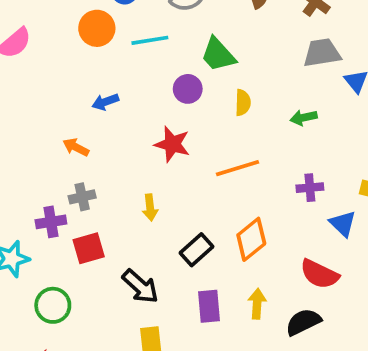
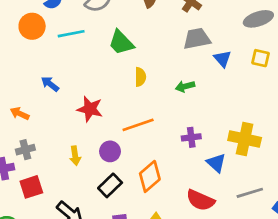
purple circle: (188, 89) -> (110, 151), moved
blue arrow: (105, 102) -> (50, 84), moved, turned 60

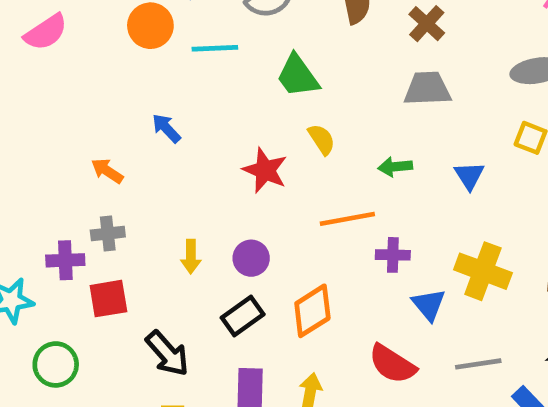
blue triangle: (222, 59) -> (469, 176), moved
yellow semicircle: (140, 77) -> (322, 139), turned -42
red star: (90, 109) -> (265, 170), moved
orange line: (138, 125) -> (347, 219), moved

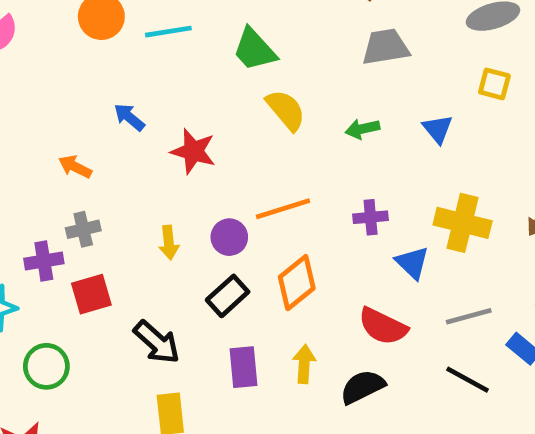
yellow semicircle: (322, 139) -> (286, 110), size x1.4
red star: (265, 170) -> (193, 151), moved
orange line: (347, 219) -> (283, 209), moved

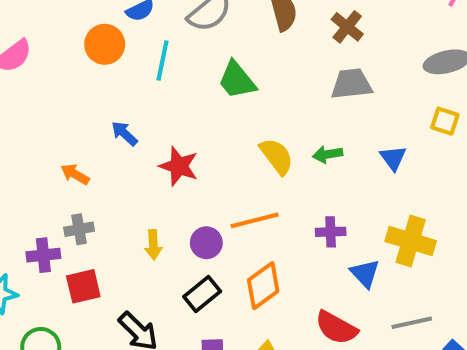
cyan line: (168, 32) -> (163, 60), turned -72
yellow semicircle: (286, 110) -> (277, 156), moved

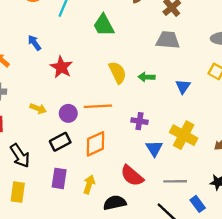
yellow arrow: (153, 245) -> (38, 109), turned -77

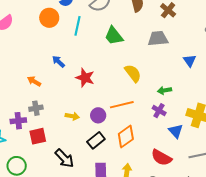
gray trapezoid: (168, 40) -> (158, 39), moved
green arrow: (146, 77) -> (164, 90), moved
blue triangle: (183, 86) -> (190, 61), moved
purple cross: (139, 121) -> (159, 111), turned 32

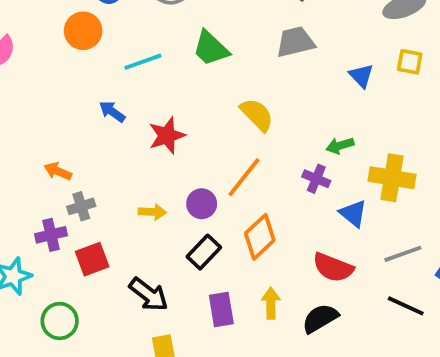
cyan line: (77, 26) -> (143, 62), moved, turned 66
red star: (85, 78) -> (167, 136), turned -30
orange arrow: (34, 81) -> (58, 171), moved
green arrow: (164, 90) -> (340, 146), moved
orange line: (122, 105) -> (244, 177), turned -30

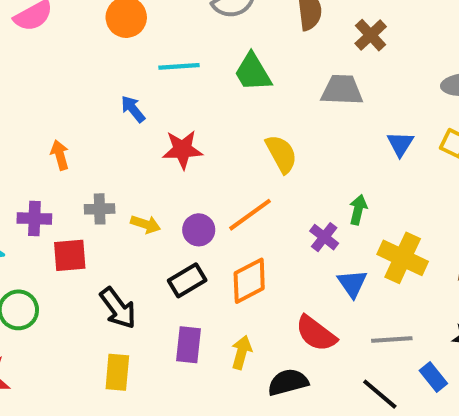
green arrow: (340, 146) -> (358, 210), turned 104
orange arrow: (58, 171) -> (60, 155), turned 36
gray cross: (81, 206) -> (100, 209), moved

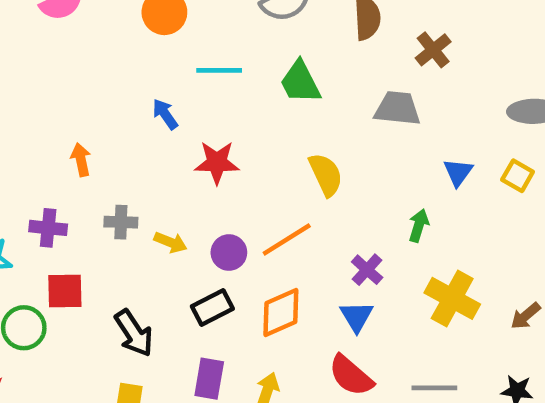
green arrow: (358, 210) -> (419, 225), moved
red square: (70, 255) -> (65, 291), moved
blue triangle: (352, 284) -> (357, 316), moved

